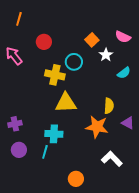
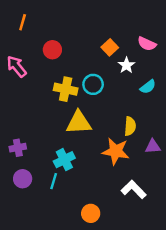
cyan circle: (74, 62) -> (93, 84), moved
purple triangle: (128, 123) -> (153, 146), turned -32
cyan cross: (54, 134) -> (64, 160), turned -30

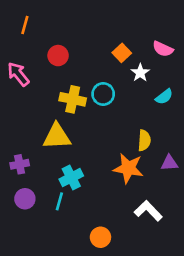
yellow triangle: (79, 123) -> (57, 136), moved

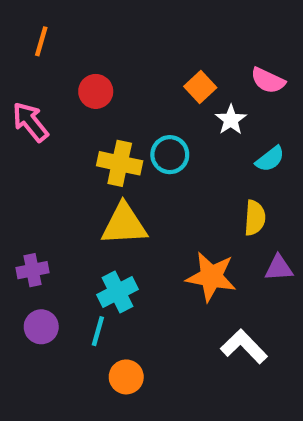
yellow triangle: (57, 136) -> (124, 224), moved
yellow semicircle: (144, 140) -> (255, 218), moved
orange circle: (100, 237) -> (126, 377), moved

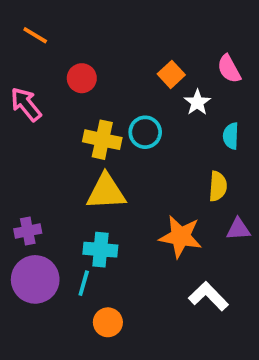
orange line: (41, 41) -> (35, 35), turned -75
pink semicircle: (268, 81) -> (229, 69), turned 36
cyan semicircle: (270, 159) -> (231, 136), turned 130
cyan cross: (117, 292) -> (100, 250), turned 32
purple circle: (41, 327) -> (35, 279), size x1.6

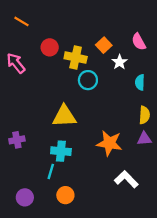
yellow cross: (102, 140) -> (76, 58), moved
yellow semicircle: (218, 186) -> (144, 115), moved
purple circle: (35, 279) -> (25, 197), moved, size x0.6

